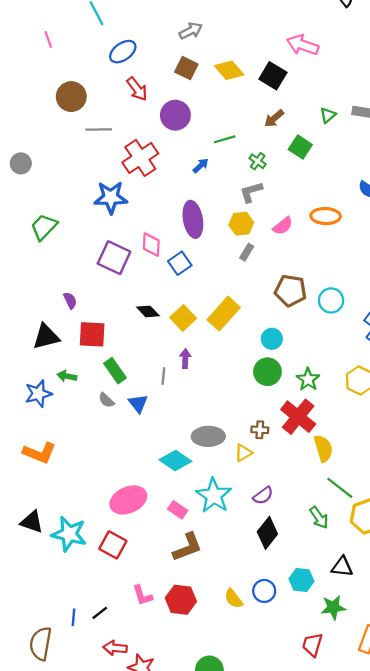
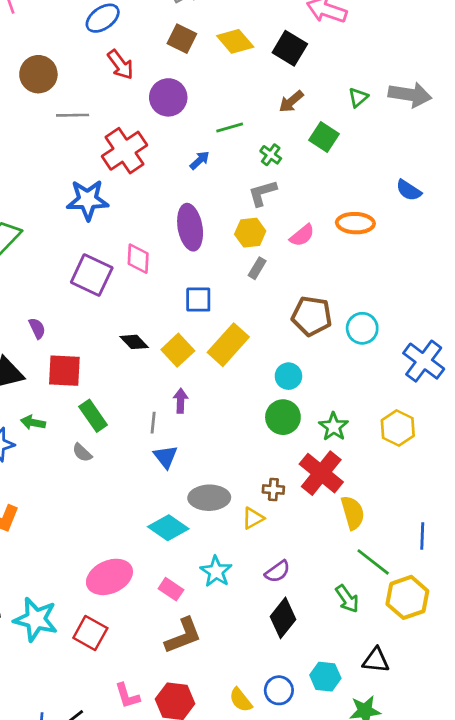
blue square: (180, 263) -> (198, 300), moved, turned 35
blue triangle: (138, 403) -> (165, 457), moved
cyan star: (214, 496) -> (216, 571), size x0.7

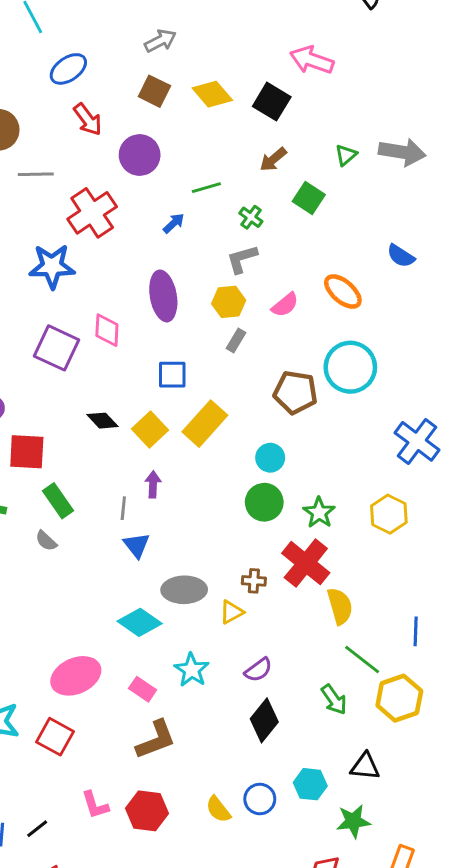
orange ellipse: (355, 223) -> (343, 292), turned 39
cyan circle: (362, 328) -> (350, 367), moved, size x1.5

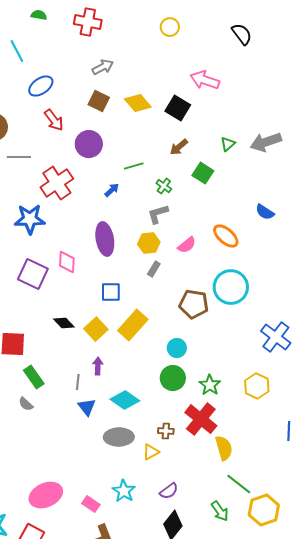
gray arrow: (402, 152) -> (266, 142), turned 152
cyan diamond: (140, 622) -> (125, 400), moved
blue line: (416, 631) -> (289, 431), moved

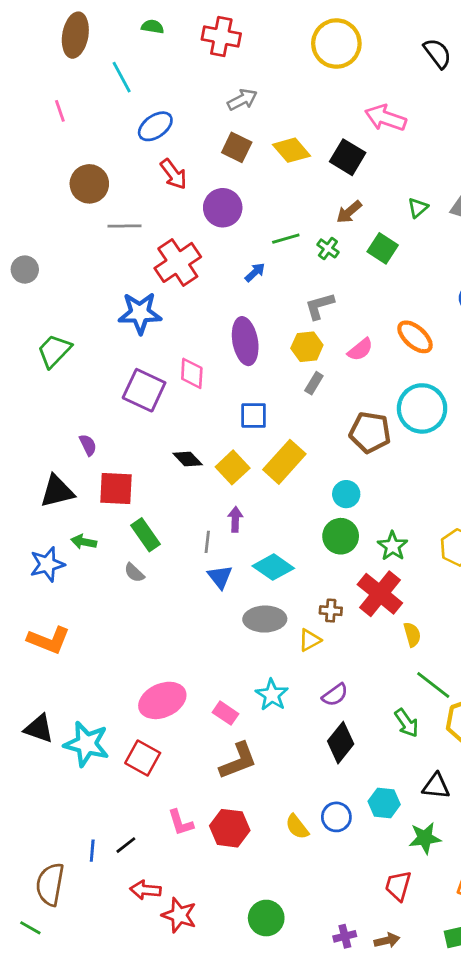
yellow circle: (170, 27) -> (336, 44), size x1.8
green cross: (164, 186) -> (328, 248), moved
yellow semicircle: (224, 448) -> (412, 634), size x0.7

